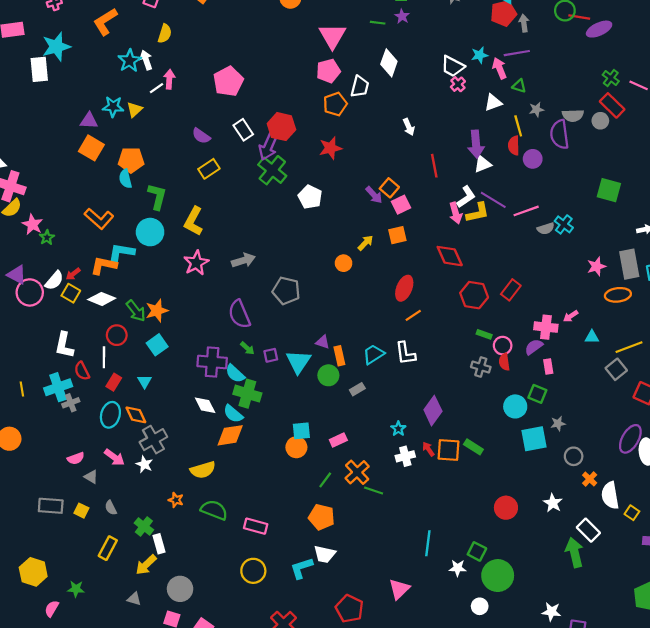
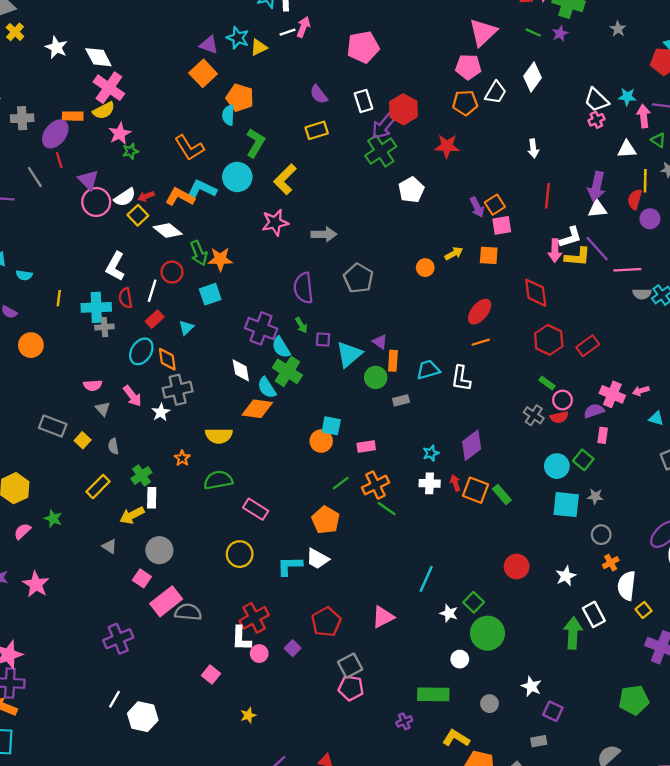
red semicircle: (504, 362) -> (559, 417), turned -112
green semicircle: (214, 510) -> (218, 480), turned -48

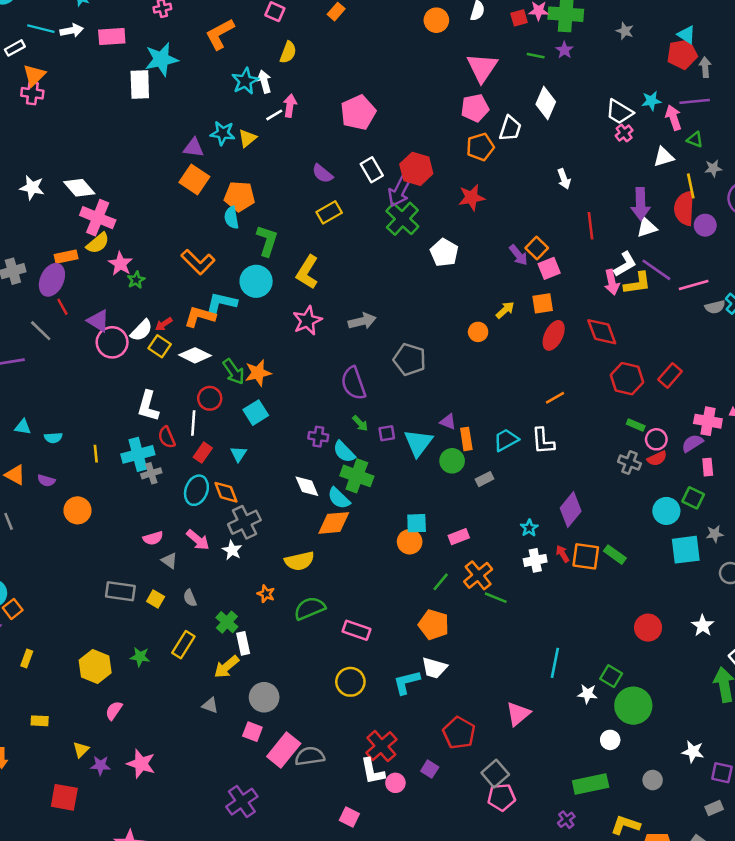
red semicircle: (635, 199) -> (684, 208), size x1.5
red ellipse: (480, 312) -> (554, 335), moved
purple cross: (261, 328) -> (318, 437), size x0.6
green star: (53, 519) -> (140, 657), moved

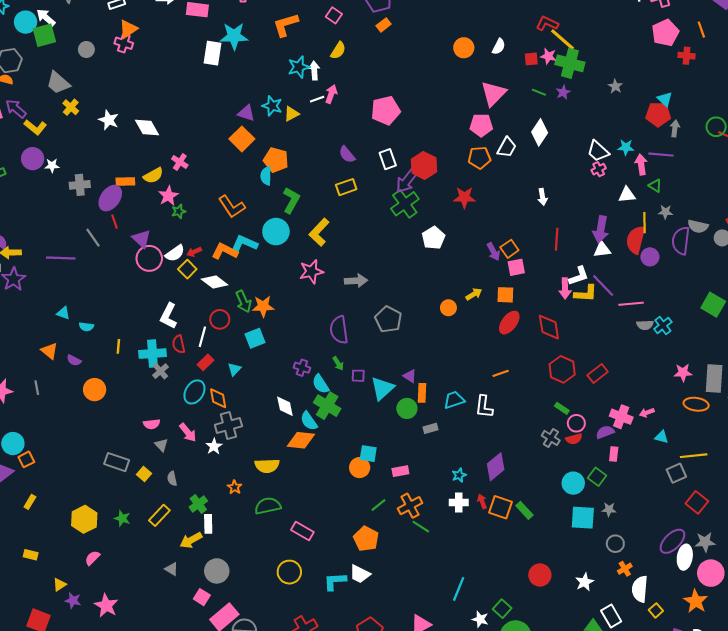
pink cross: (98, 218) -> (180, 162), moved, size x0.6
gray cross: (151, 473) -> (160, 371), turned -35

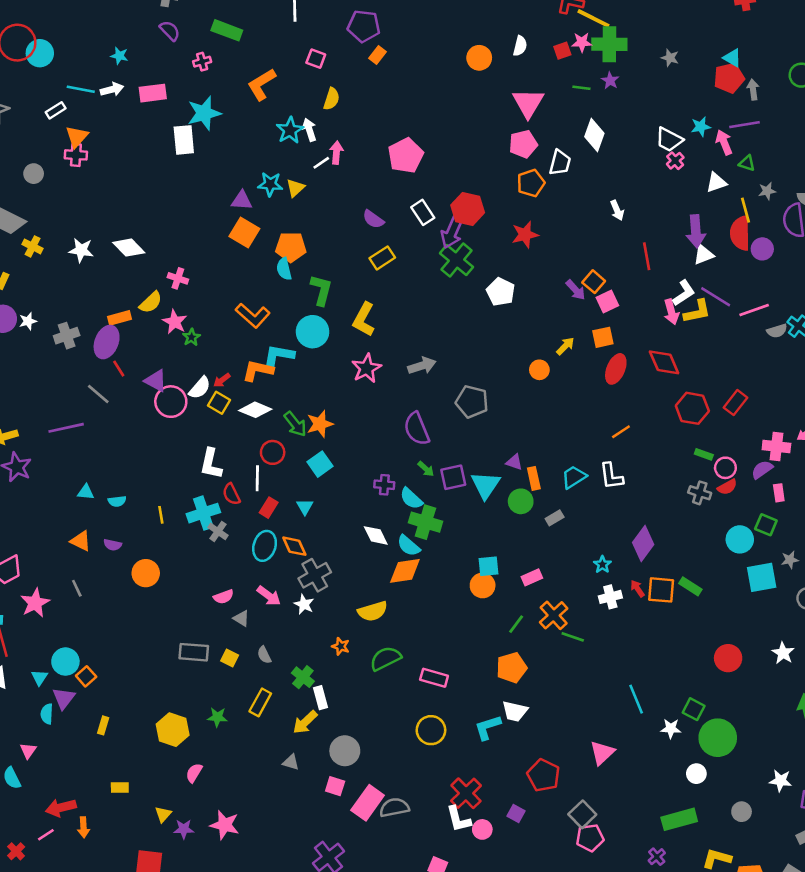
purple square: (358, 376) -> (453, 477), size x1.5
orange pentagon: (366, 539) -> (512, 668), turned -30
cyan line: (459, 589) -> (636, 699), turned -30

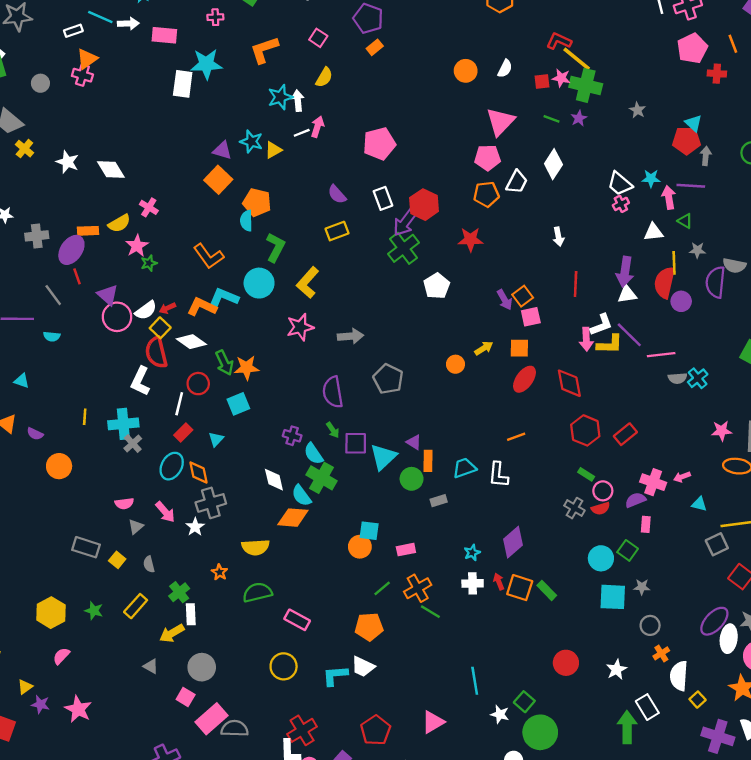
red semicircle: (231, 494) -> (156, 352), moved, size x1.5
cyan semicircle: (117, 501) -> (52, 336), moved
gray triangle: (241, 618) -> (136, 527), turned 35

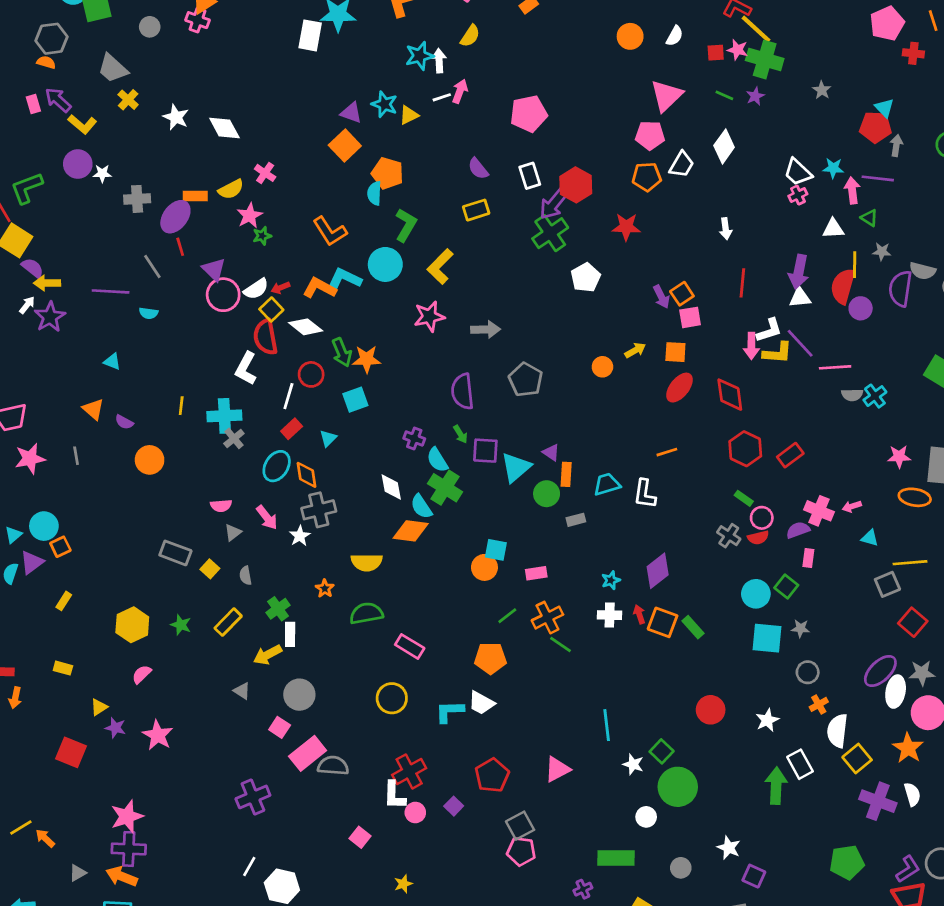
yellow square: (698, 700) -> (857, 759), size x1.5

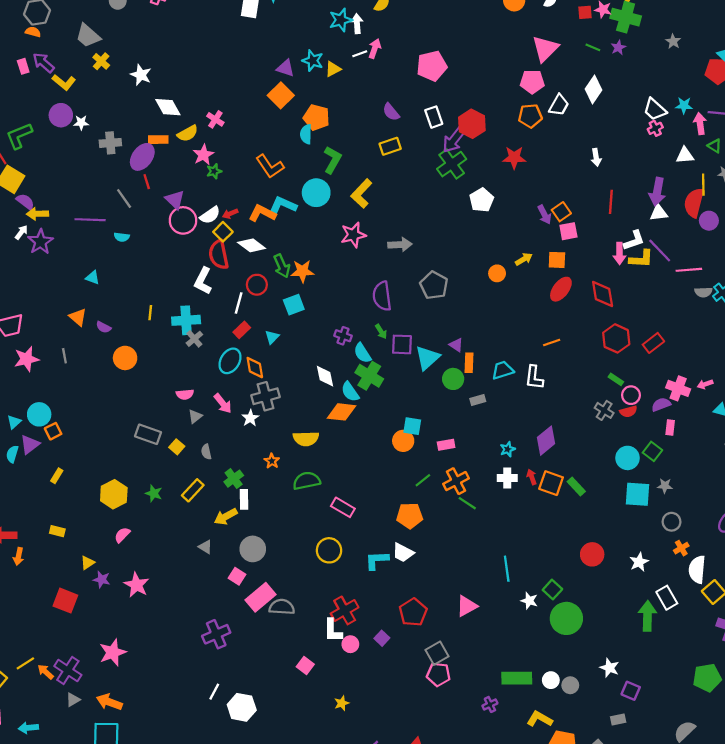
white diamond: (224, 128) -> (168, 107), moved
white circle: (646, 817) -> (551, 680), moved
purple cross: (129, 849) -> (68, 671), moved, turned 32

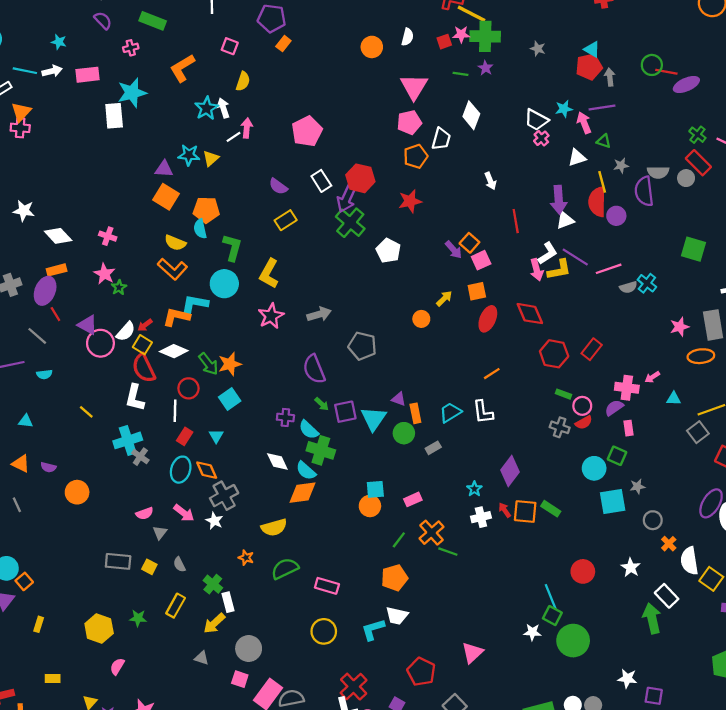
yellow semicircle: (188, 133) -> (175, 243), moved, turned 65
yellow line: (150, 313) -> (86, 412), moved, turned -40
cyan line: (507, 569) -> (551, 597), moved

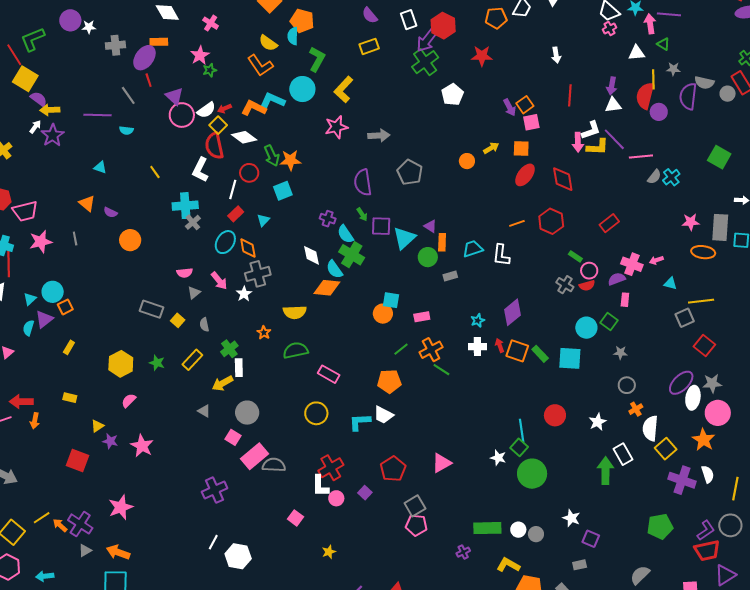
purple arrow: (559, 200) -> (612, 86), size x0.7
gray semicircle: (628, 287) -> (654, 177), turned -49
red hexagon: (554, 354) -> (551, 221), moved
cyan square: (613, 502) -> (570, 358), moved

